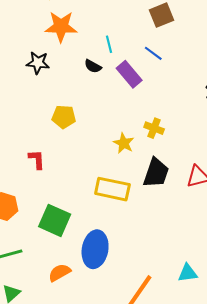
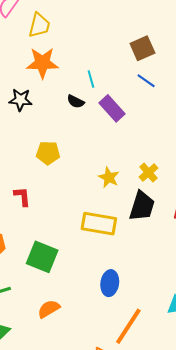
blue line: (153, 53) -> (146, 81), moved
yellow cross: (154, 128) -> (149, 173), moved, turned 30
blue ellipse: (95, 249) -> (110, 283), moved, size x0.7

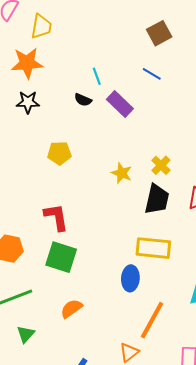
brown square: (142, 48) -> (159, 33), moved
orange star: (42, 63) -> (27, 63), moved
red L-shape: (22, 196) -> (56, 217), moved, size x1.4
yellow rectangle: (99, 224) -> (153, 248), moved

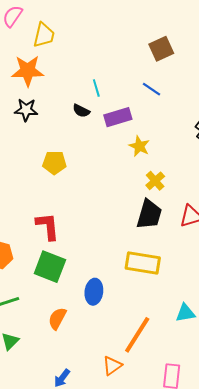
purple rectangle: (120, 104) -> (118, 117), turned -64
yellow star: (122, 173) -> (139, 146), moved
blue ellipse: (130, 278) -> (94, 292), moved
orange semicircle: (71, 309) -> (57, 318), turned -30

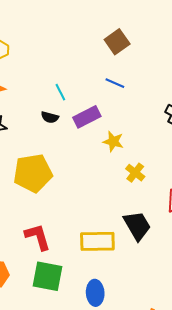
yellow pentagon: (54, 163) -> (33, 173), size x1.6
black trapezoid: (149, 214) -> (137, 226), moved, turned -36
yellow rectangle: (143, 263) -> (97, 241), moved

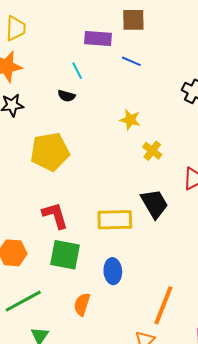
brown square: (117, 42) -> (133, 20), turned 35
purple rectangle: (87, 117) -> (98, 38), moved, turned 32

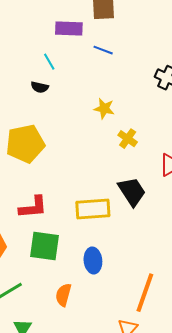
red L-shape: (55, 216) -> (33, 207), turned 104

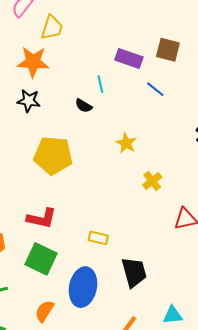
yellow star: (104, 108) -> (126, 143), moved
black trapezoid: (132, 191) -> (134, 272), moved
yellow rectangle: (93, 209) -> (98, 238), size x0.6
blue ellipse: (93, 260) -> (83, 287), size x1.5

